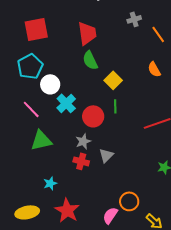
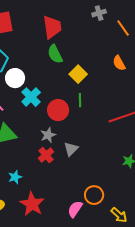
red cross: (81, 161) -> (46, 155), turned 35

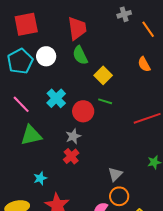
white circle: (15, 78) -> (46, 56), moved
green line: (80, 100) -> (105, 101), turned -72
gray triangle: (71, 149) -> (115, 174), moved

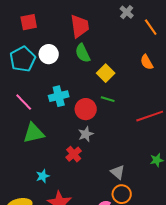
gray cross: (124, 14) -> (127, 12), turned -32
red square: (26, 24) -> (29, 22), size x0.7
cyan cross: (56, 98) -> (59, 96), turned 30
gray star: (73, 136) -> (86, 134), moved
gray triangle: (115, 174) -> (118, 172), turned -35

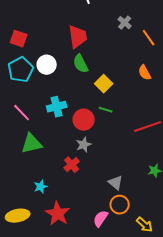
red square: (29, 22) -> (19, 39), moved, turned 30

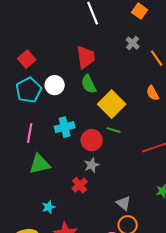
red square: (19, 39) -> (27, 59), turned 30
yellow square: (104, 84) -> (112, 104), size x1.5
pink line: (22, 113) -> (30, 133), turned 54

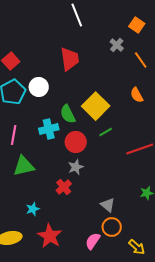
orange square: (140, 11) -> (137, 25), moved
green semicircle: (89, 84) -> (68, 114), moved
green line: (114, 130) -> (106, 132), moved, turned -48

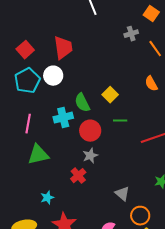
gray cross: (117, 45) -> (131, 34), turned 32
red trapezoid: (70, 59) -> (63, 48), moved
yellow square: (96, 106) -> (110, 95), size x0.6
green line: (106, 132) -> (120, 121), turned 32
orange circle: (112, 227) -> (140, 216), moved

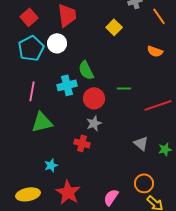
orange semicircle: (151, 84) -> (155, 51), turned -42
yellow square: (110, 95) -> (114, 27), moved
red cross: (78, 176) -> (82, 143), turned -35
gray triangle: (122, 194) -> (141, 143), moved

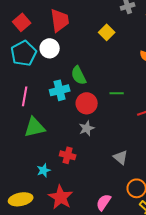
red cross: (82, 143) -> (68, 155), moved
gray triangle: (141, 143) -> (121, 157), moved

